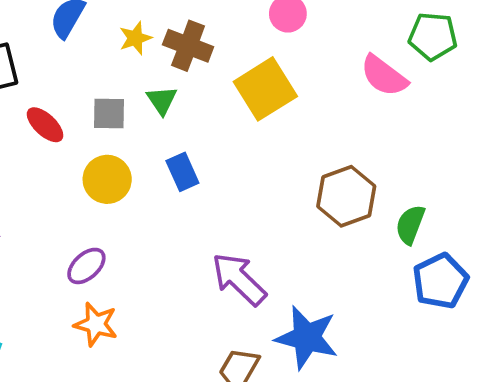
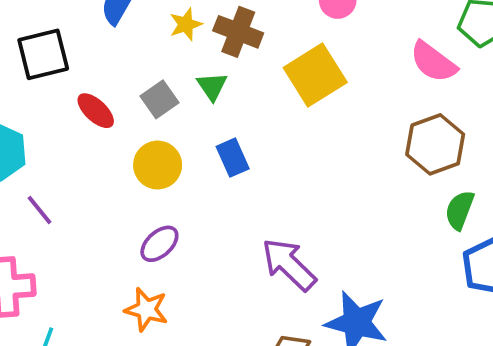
gray square: (109, 113) -> (159, 99), turned -36
brown hexagon: (346, 196) -> (435, 144), moved
purple ellipse: (86, 266) -> (159, 244), moved

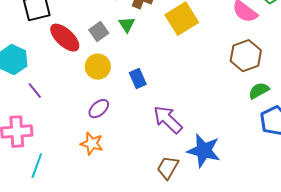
red ellipse: (96, 111) -> (65, 38), size x1.5
blue rectangle: (233, 158) -> (138, 79), moved
green semicircle: (460, 210) -> (259, 91), turned 40

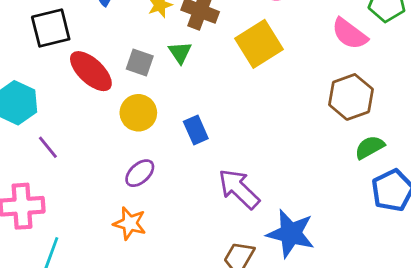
gray square: (99, 32) -> (140, 63), turned -36

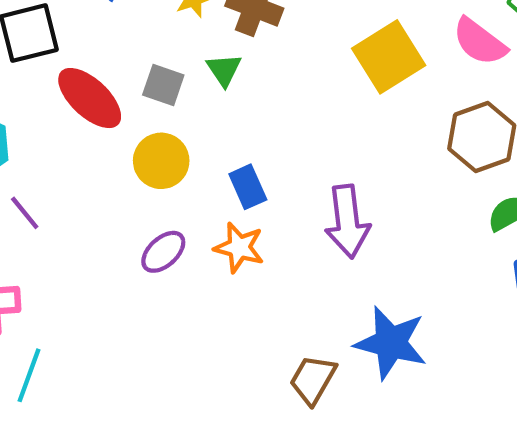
yellow square: (259, 44) -> (389, 57), moved
purple arrow: (239, 189) -> (347, 221), moved, turned -141
orange star: (130, 223) -> (239, 247), moved

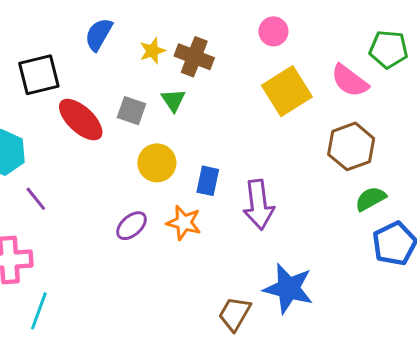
yellow circle: (161, 161) -> (157, 163), moved
blue rectangle: (248, 187) -> (208, 181), moved, turned 36

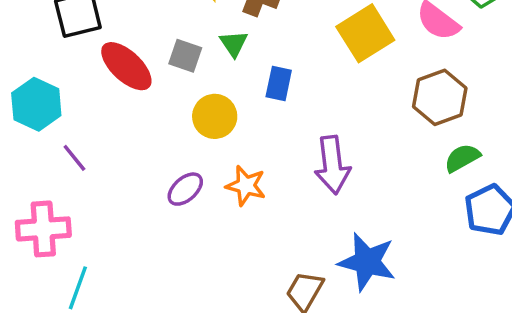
blue rectangle: (208, 181) -> (279, 83), moved

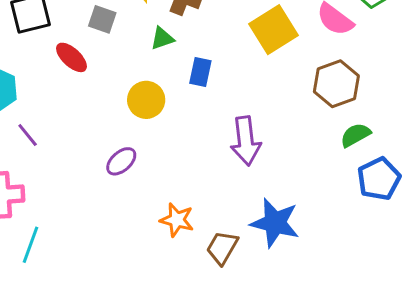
green triangle: (234, 44) -> (162, 38), turned 45
gray square: (185, 56) -> (102, 19), moved
red ellipse: (126, 66) -> (71, 57), size x0.7
orange star: (246, 186) -> (177, 220), moved

